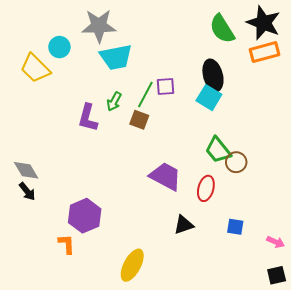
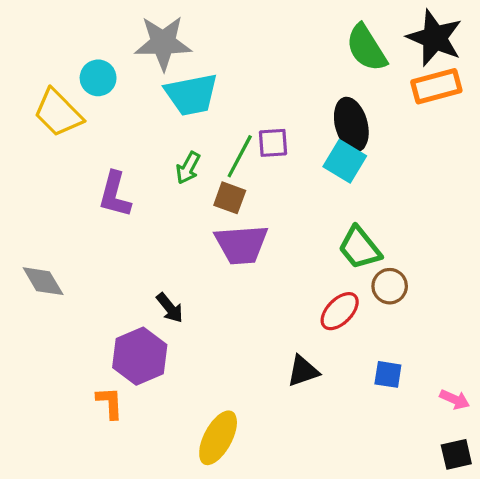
purple L-shape: (88, 118) -> (115, 195), moved
brown circle: (236, 162) -> (390, 286), moved
purple trapezoid: (166, 176) -> (241, 244), moved, turned 148
red ellipse: (206, 188) -> (340, 311), turned 30
black arrow: (27, 191) -> (170, 308), moved

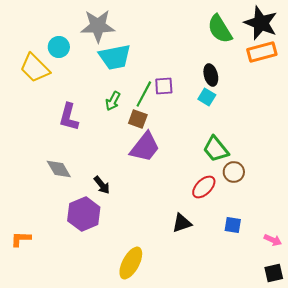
black ellipse: (351, 125) -> (211, 75), size x0.7
cyan square: (345, 161) -> (207, 97), size x0.7
purple trapezoid: (241, 244) -> (145, 147), turned -48
gray diamond: (43, 281) -> (59, 169), moved
orange L-shape: (110, 403) -> (21, 239), moved, turned -85

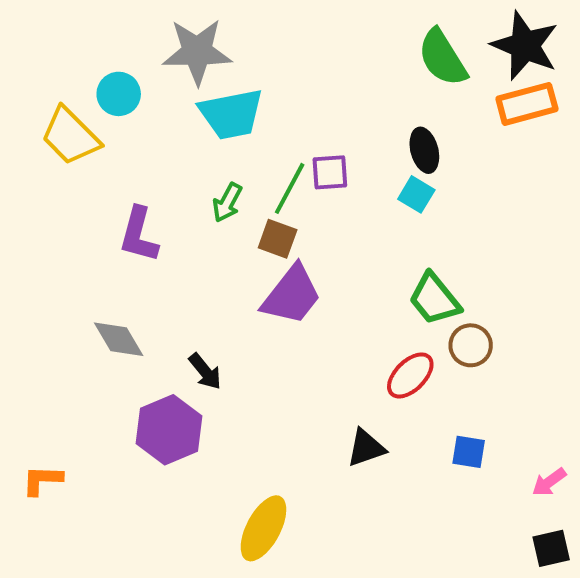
pink arrow: (273, 240) -> (549, 482), turned 120

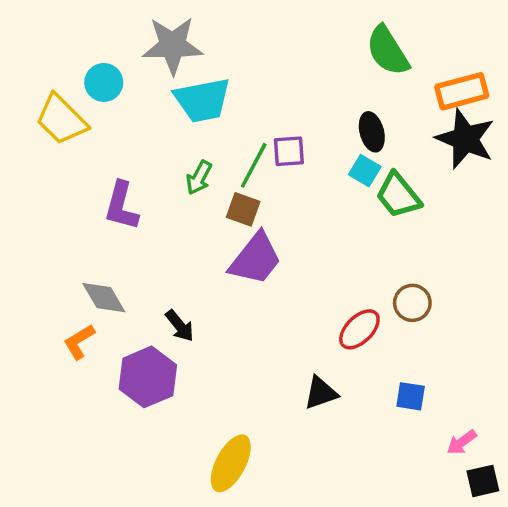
black star: (525, 46) -> (465, 139), moved
green trapezoid: (434, 299) -> (398, 195), moved
orange L-shape: (42, 480) -> (79, 342), moved, turned -33
pink arrow: (549, 482) -> (462, 442), moved

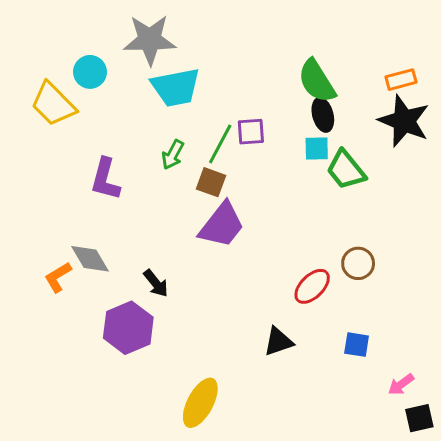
green semicircle: (388, 51) -> (317, 81), moved
orange rectangle: (462, 91) -> (401, 80), size x0.7
cyan square: (365, 171) -> (317, 149), turned -32
orange L-shape: (79, 342) -> (58, 277), moved

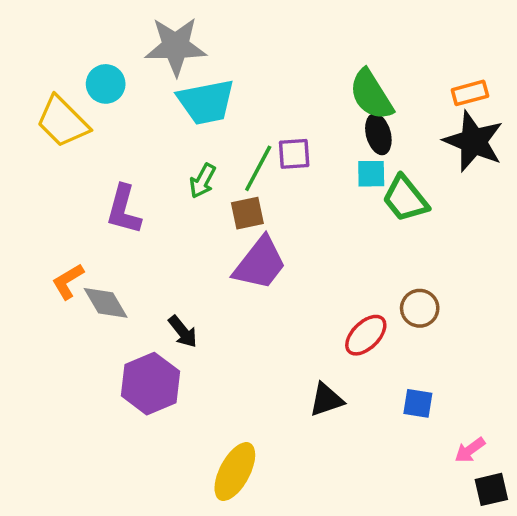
brown square: (211, 182) -> (247, 213), turned -32
orange L-shape: (58, 277) -> (68, 281), moved

